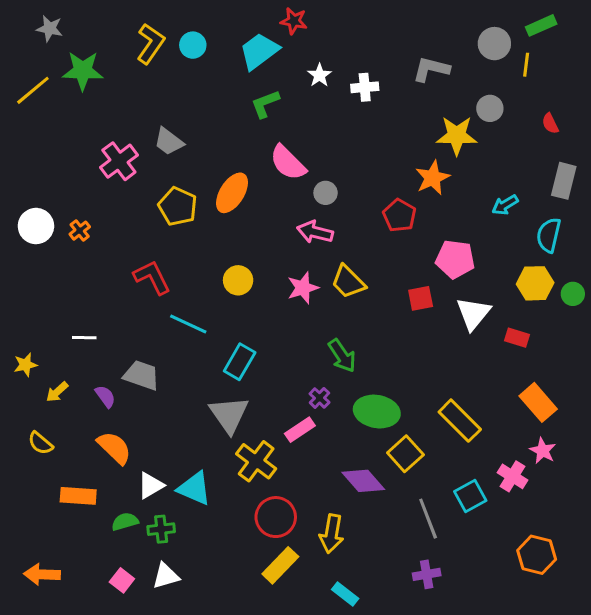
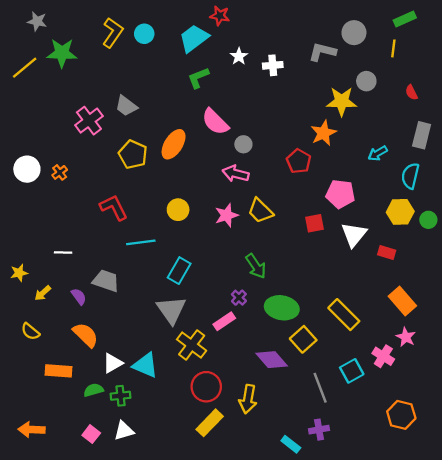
gray circle: (494, 44) -> (354, 33), moved
cyan line: (188, 324) -> (141, 242), turned -32
cyan rectangle: (345, 594) -> (291, 444), moved

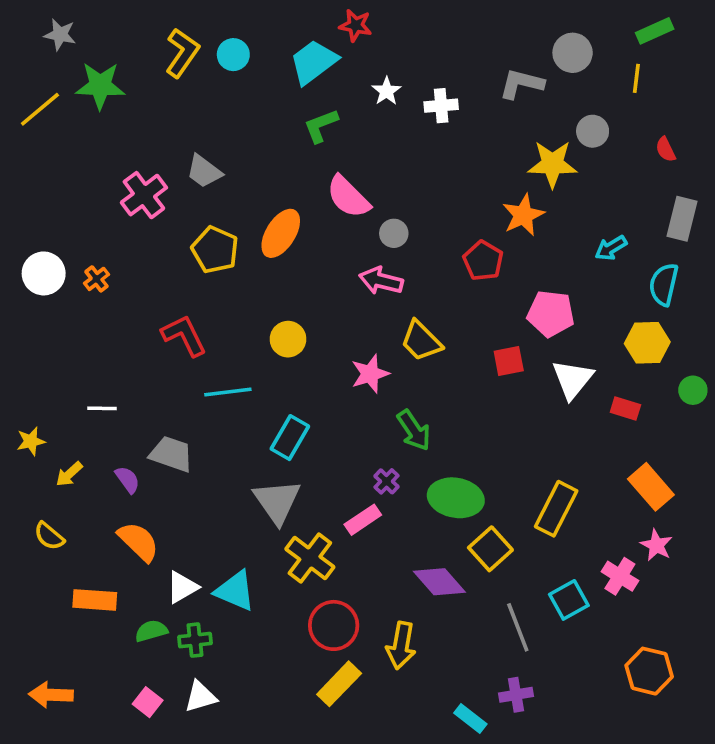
pink star: (227, 215) -> (370, 374), moved
green circle: (428, 220) -> (693, 390), moved
yellow rectangle: (344, 315) -> (556, 509), turned 72

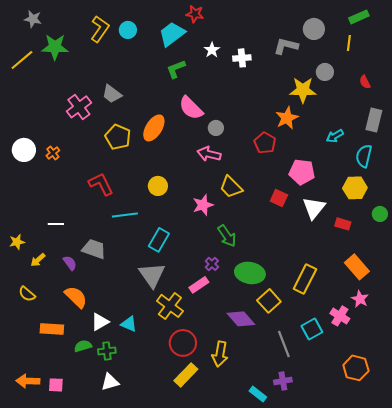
red square: (509, 361) -> (279, 198), turned 36
cyan triangle: (235, 591) -> (129, 324), size x0.7
pink square: (148, 702) -> (56, 385), moved, turned -35

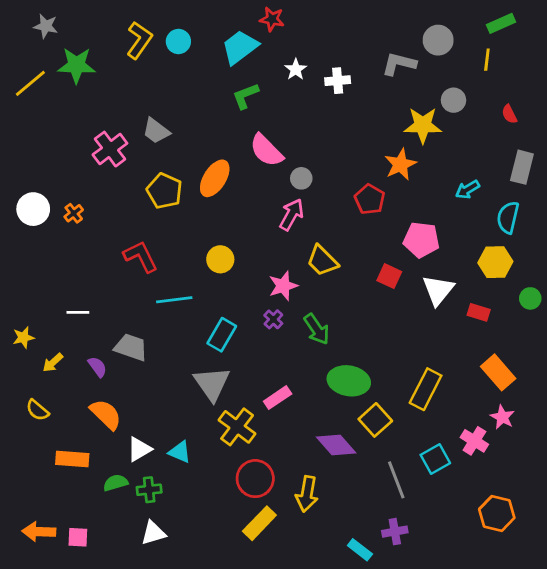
pink arrow: (209, 154) -> (292, 215), turned 105
purple cross: (212, 264) -> (273, 319), moved

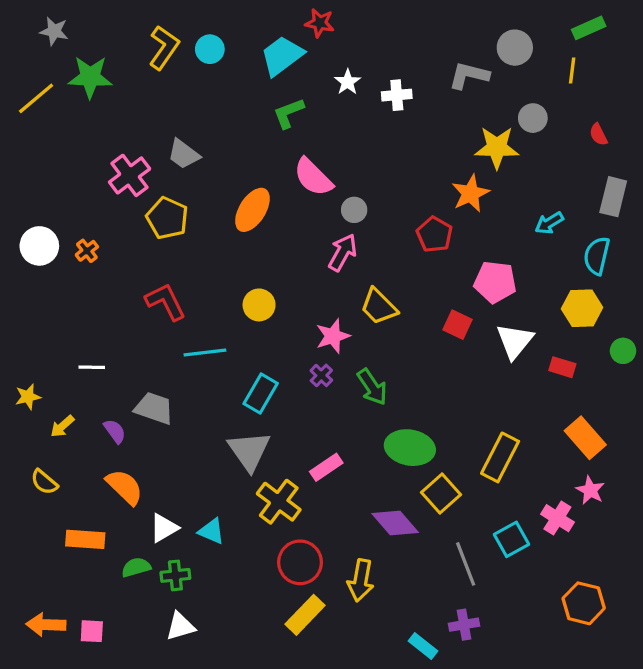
yellow pentagon: (164, 191) -> (167, 218), moved

